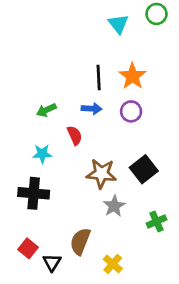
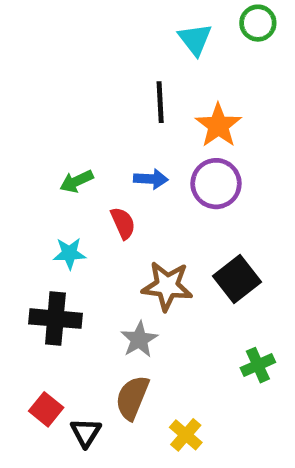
black line: (99, 78) -> (160, 102), moved
purple circle: (131, 111) -> (216, 184), size x1.4
gray star: (114, 206) -> (139, 339), moved

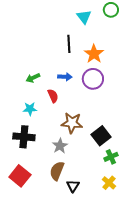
black square: (237, 279) -> (101, 136), moved
red square: (46, 409) -> (20, 176), size x1.5
black triangle: (86, 433) -> (73, 186), moved
yellow cross: (186, 435) -> (109, 183), moved

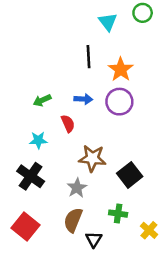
black cross: (24, 137) -> (31, 176), turned 30
green cross: (111, 157) -> (118, 214), moved, turned 32
yellow cross: (109, 183) -> (149, 230), moved

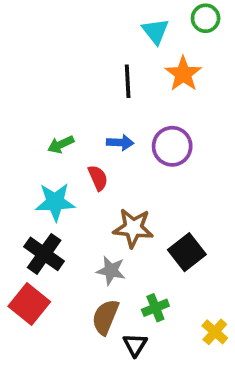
orange star: (121, 69) -> (183, 74), moved
cyan star: (38, 140) -> (55, 202), size x1.5
gray star: (77, 188) -> (111, 271), turned -30
green cross: (118, 214) -> (155, 308), moved, turned -30
red square: (25, 226) -> (29, 304), moved

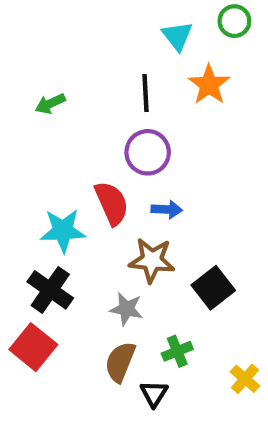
blue arrow: (120, 143) -> (167, 209), moved
green arrow: (61, 144) -> (50, 104), moved
purple circle: (172, 146) -> (148, 152), moved
red semicircle: (98, 178) -> (112, 203), size x1.5

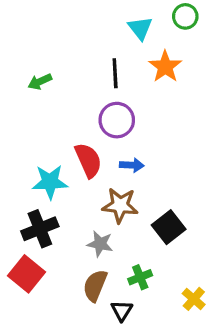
black cross: (50, 290) -> (40, 229), turned 33

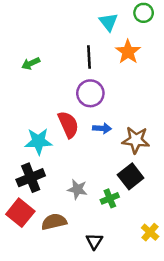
brown star: (120, 205) -> (136, 140), moved
green cross: (140, 277) -> (110, 198), moved
brown semicircle: (95, 286) -> (54, 222), moved, turned 55

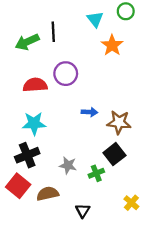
black line: (89, 57) -> (53, 32), moved
green arrow: (31, 63) -> (27, 42), moved, size x1.5
purple circle: (90, 93) -> (66, 74), moved
red semicircle: (68, 124) -> (35, 85), moved, turned -70

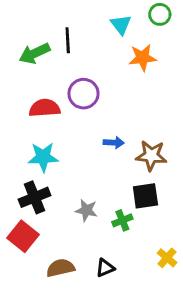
orange star: (112, 45) -> (143, 58), turned 30
black square: (114, 154) -> (145, 196), turned 30
brown semicircle: (48, 194) -> (60, 268), moved
black triangle: (83, 211) -> (105, 268), turned 35

